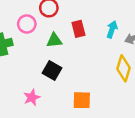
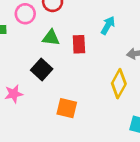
red rectangle: (78, 29) -> (79, 44), moved
cyan arrow: (112, 29) -> (108, 25), moved

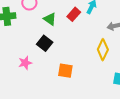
green triangle: (51, 38) -> (50, 19), turned 32
red rectangle: (79, 44) -> (74, 14), moved, turned 48

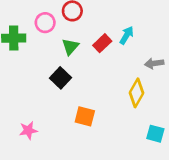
green triangle: (50, 19) -> (70, 47), turned 32
pink star: (25, 63) -> (28, 130), moved

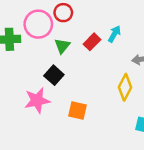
pink circle: (45, 23) -> (38, 24), size x1.5
pink star: (28, 130) -> (37, 101), moved, size x1.5

